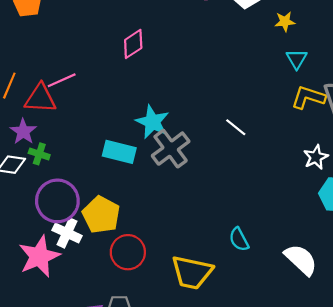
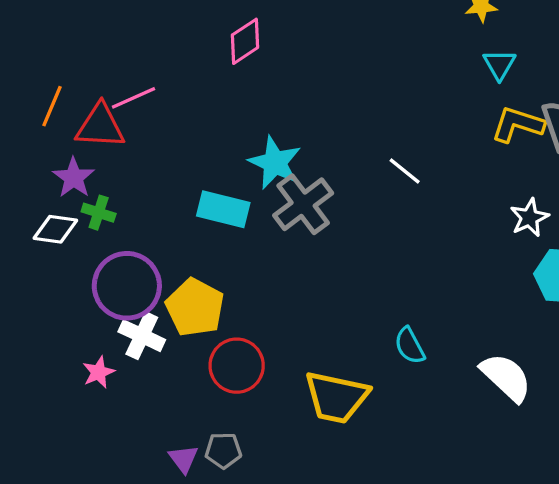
pink star: (39, 256) -> (99, 372), size x0.5

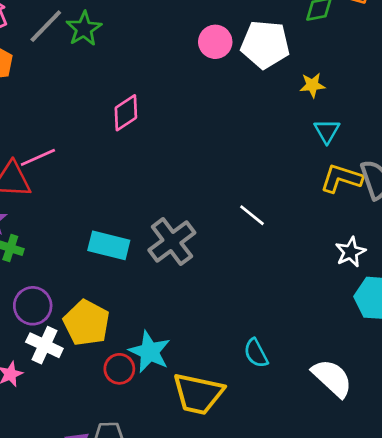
cyan star: (275, 163) -> (150, 352), moved
purple circle: (127, 286) -> (33, 306), size x0.7
red circle: (237, 366) -> (119, 369), size x0.7

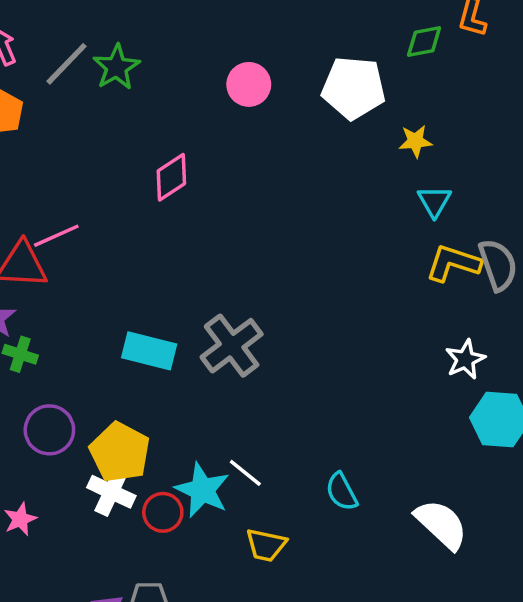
pink circle: (215, 42) -> (249, 84), moved
white line: (252, 215) -> (245, 473), moved
white cross: (44, 345) -> (111, 492), moved
yellow trapezoid: (198, 394) -> (266, 545), size x0.6

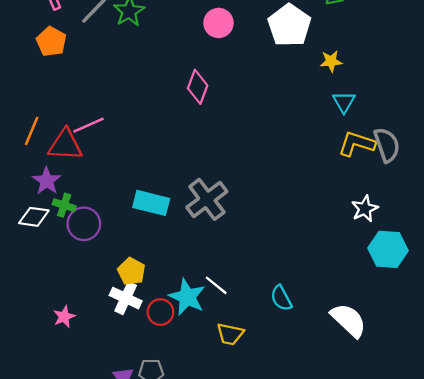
white pentagon: (354, 88) -> (289, 25), turned 30
pink diamond: (171, 177) -> (198, 87), moved, turned -36
purple circle: (49, 430) -> (84, 224), moved
yellow pentagon: (120, 452) -> (131, 271), size x0.7

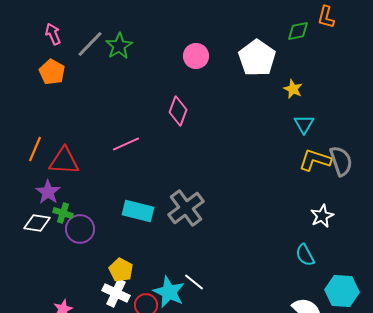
yellow star: (331, 61) -> (293, 89), turned 30
pink line: (88, 125) -> (126, 144), moved
cyan hexagon: (388, 249) -> (342, 291), moved
cyan semicircle: (281, 298) -> (305, 255), moved

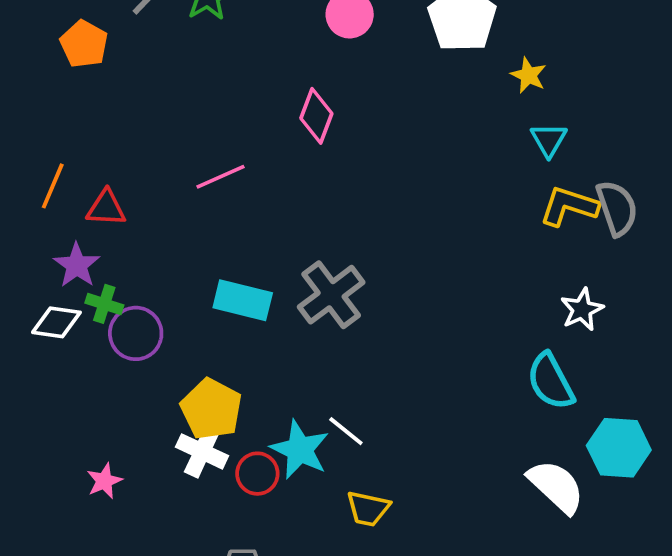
red triangle: (64, 161) -> (106, 208), size x0.7
cyan semicircle: (305, 255) -> (551, 381), size x1.4
yellow pentagon: (121, 270) -> (211, 409), size x1.4

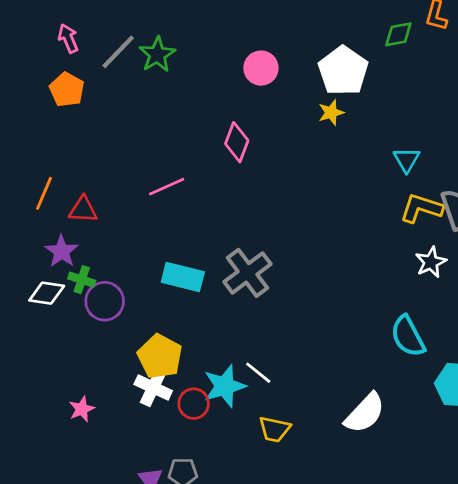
yellow star: (528, 75) -> (331, 113), moved, turned 30
white star: (582, 309) -> (431, 262), moved
cyan star: (300, 450) -> (225, 386), turned 30
white semicircle: (556, 486) -> (365, 413), moved, turned 90

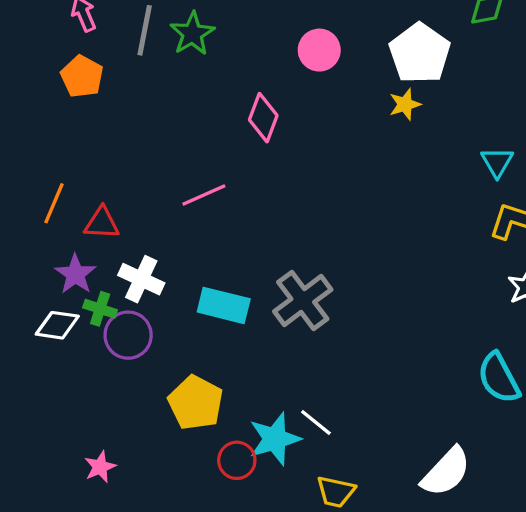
gray line: (118, 52) -> (145, 30), turned -33
pink diamond: (237, 142) -> (263, 118), moved
white cross: (153, 387) -> (141, 279), moved

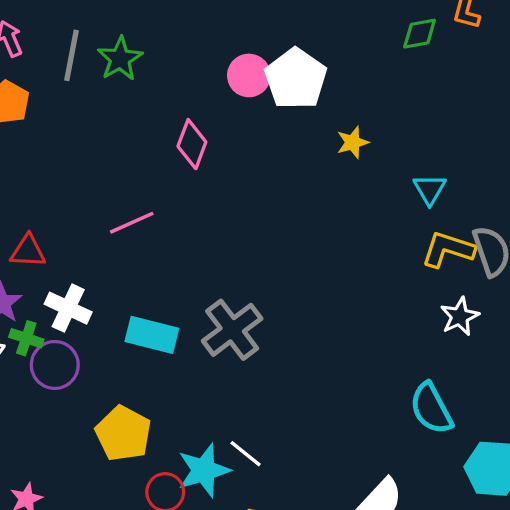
white pentagon: (420, 53) -> (296, 79), moved
yellow star: (405, 104) -> (353, 142), moved

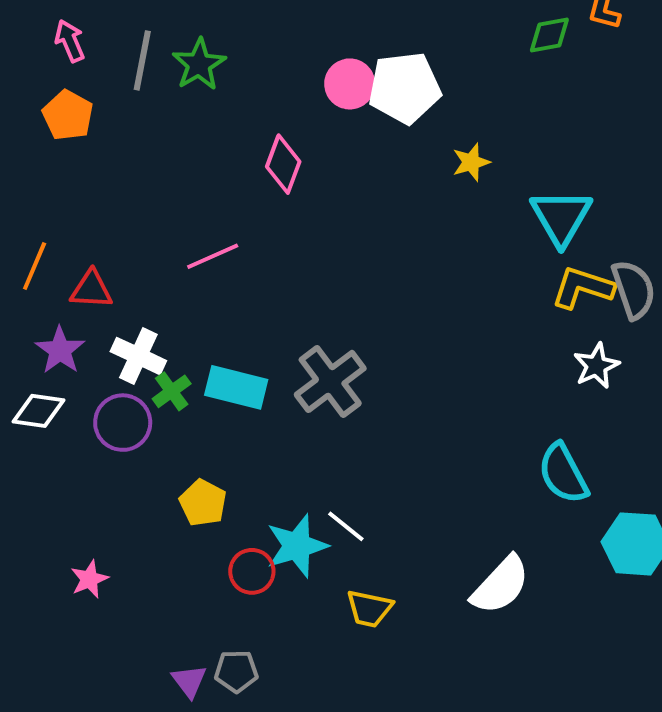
white pentagon: (296, 79) -> (405, 88), turned 30
cyan triangle: (430, 189) -> (561, 217), size x1.6
green cross: (26, 338) -> (172, 391), moved, turned 36
yellow pentagon: (123, 434) -> (203, 503), size x0.7

